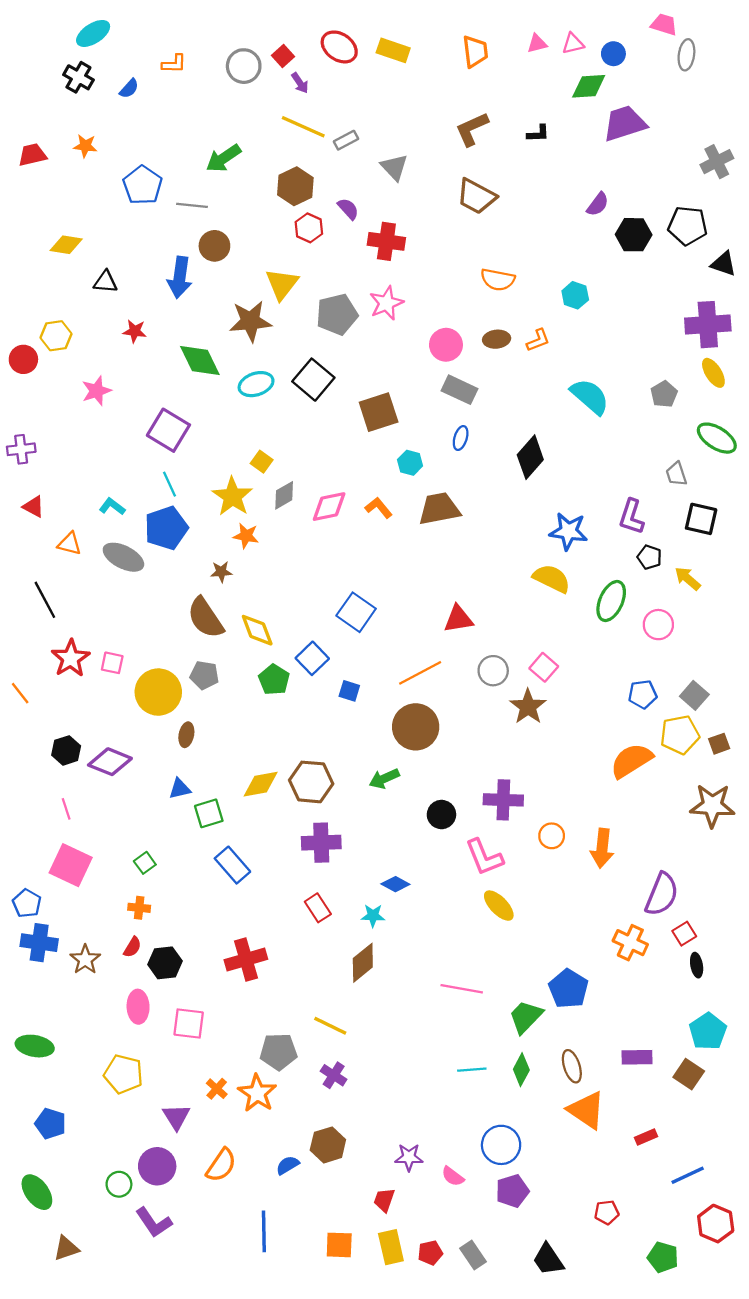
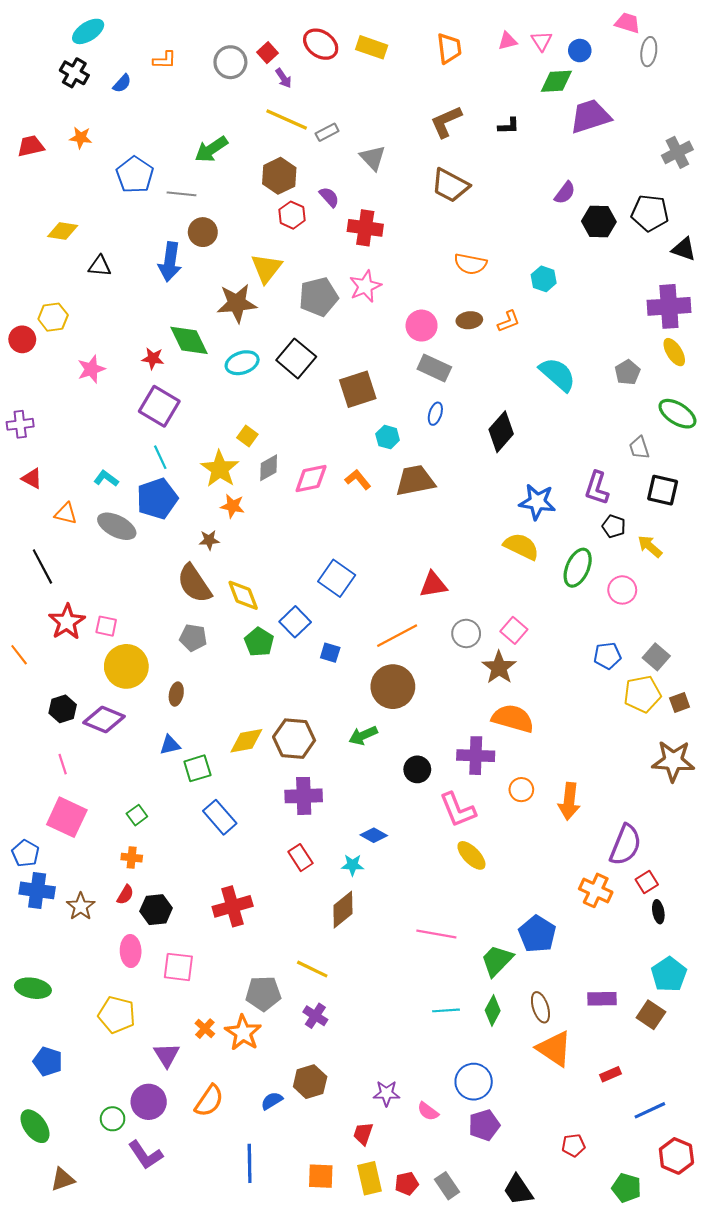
pink triangle: (573, 44) -> (542, 41), turned -50
red star: (135, 331) -> (153, 358), moved
yellow circle: (158, 692) -> (126, 666), moved
orange semicircle: (631, 761) -> (513, 718), moved, turned 48

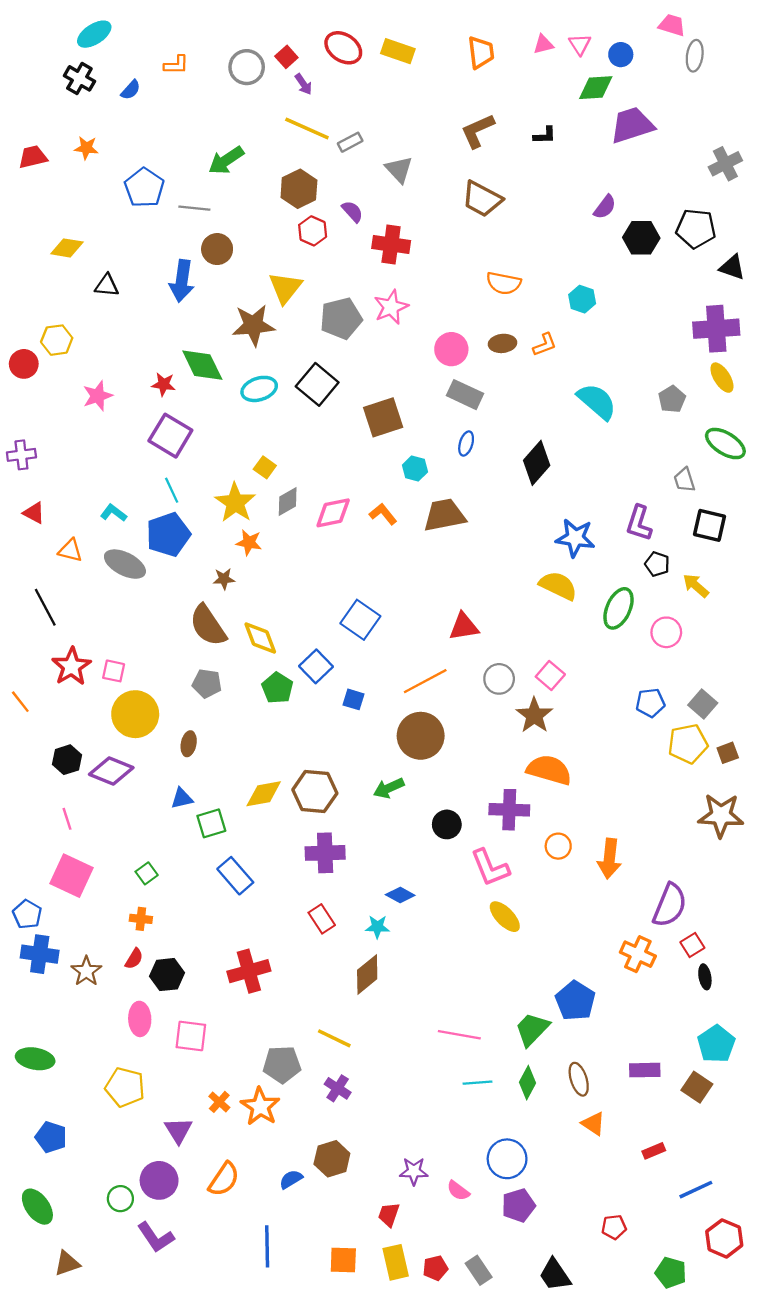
pink line: (436, 934) -> (459, 1035), moved
orange triangle: (554, 1049) -> (593, 1124), size x0.6

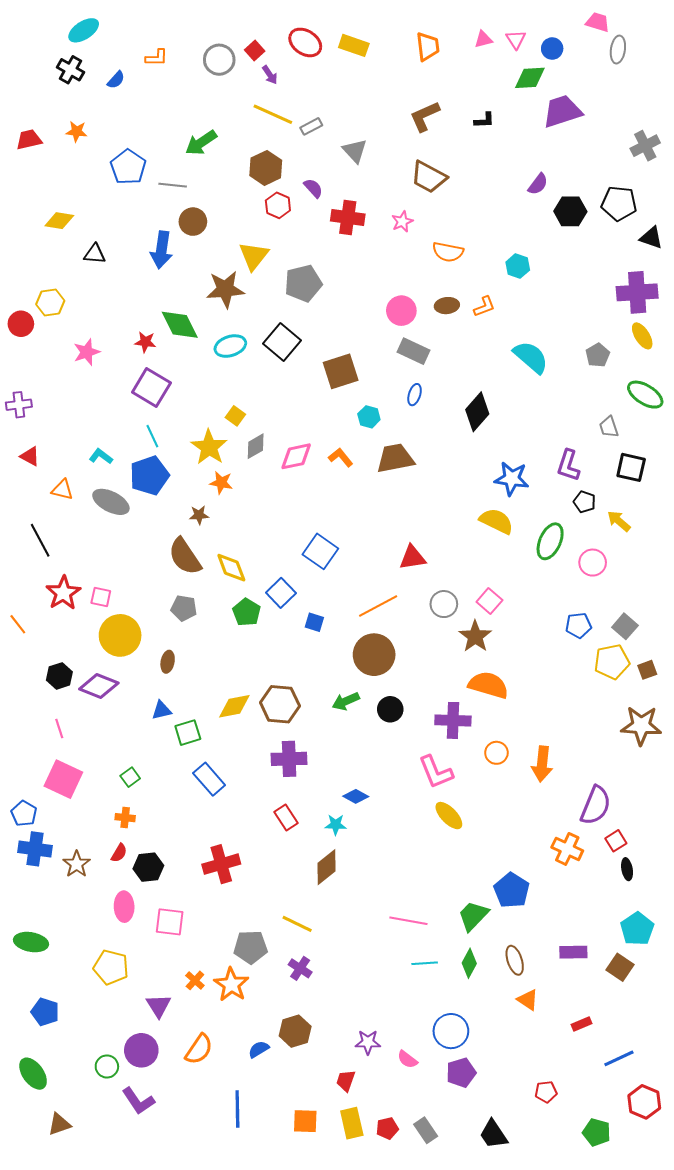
pink star: (391, 307) -> (402, 222), moved, size x0.7
black circle: (447, 824) -> (390, 709), moved

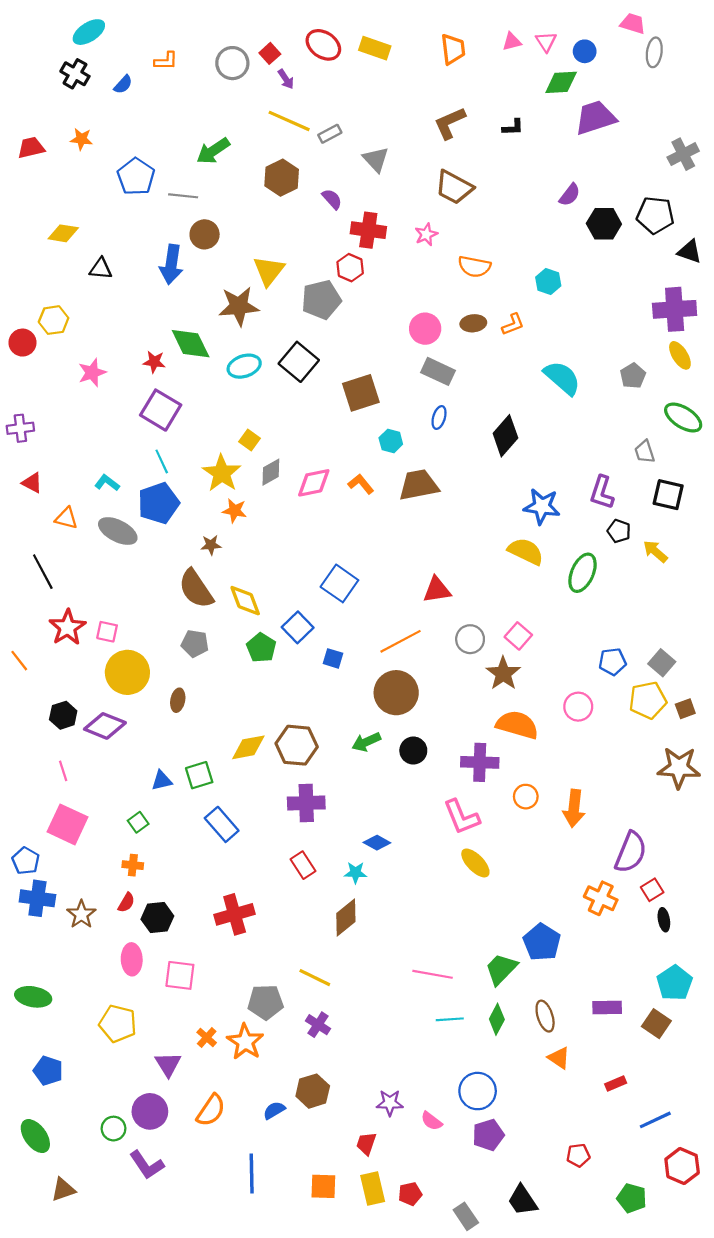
red hexagon: (278, 205) -> (350, 268), moved
pink circle: (593, 563) -> (578, 707), moved
blue triangle: (162, 710) -> (162, 781), moved
gray rectangle: (426, 1130) -> (466, 1216), moved

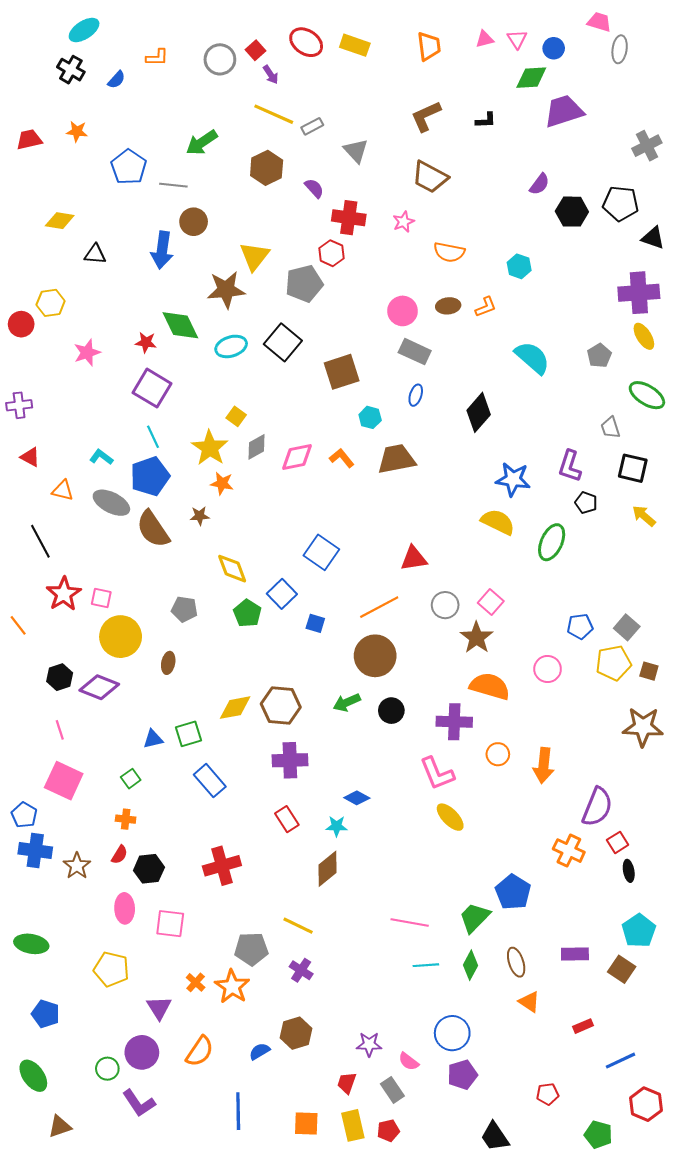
yellow arrow: (655, 551) -> (644, 516), moved
brown semicircle: (196, 589) -> (153, 529), moved
brown square: (685, 709) -> (649, 671), turned 36
gray rectangle: (466, 1216) -> (392, 1090), moved

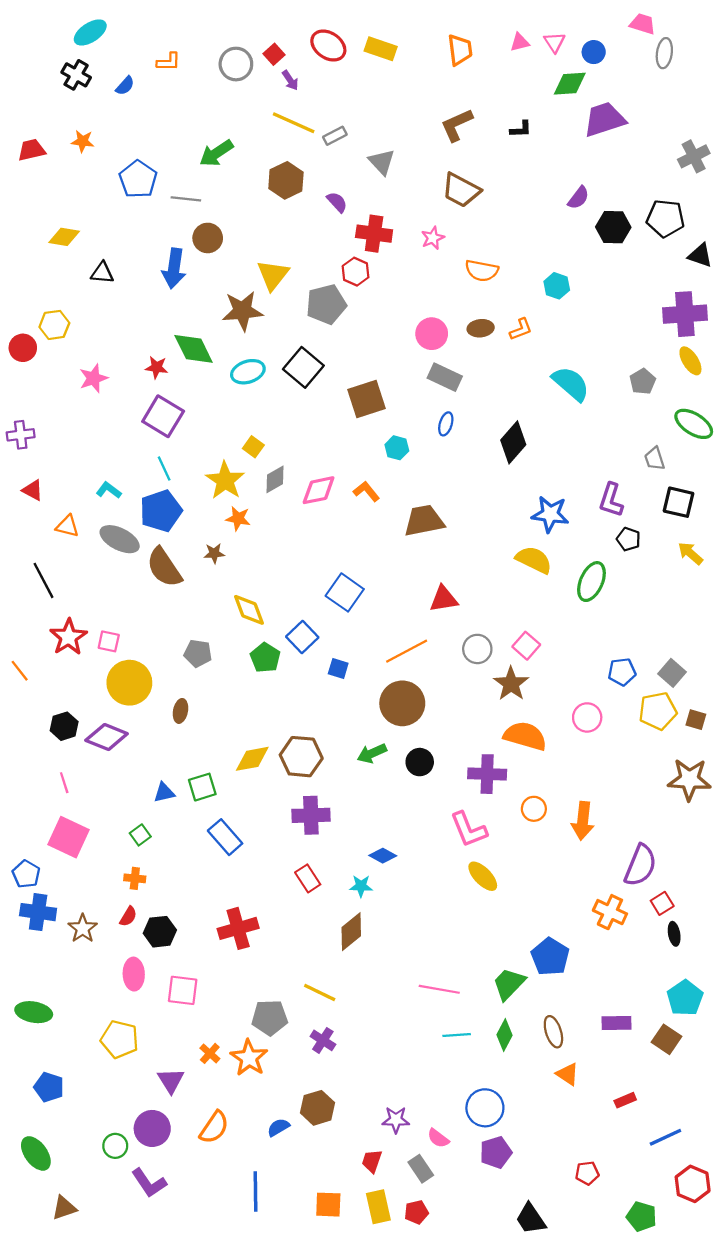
brown trapezoid: (396, 459) -> (424, 521), moved

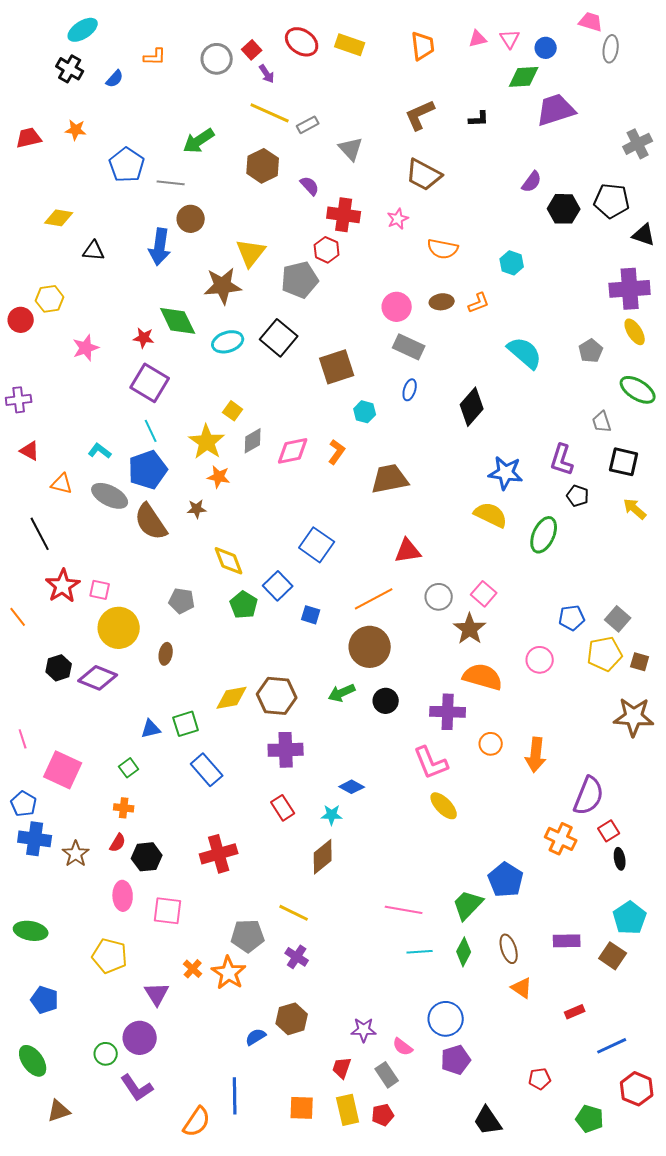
orange L-shape: (366, 491) -> (337, 452), turned 75
pink line: (64, 783) -> (23, 739), moved
orange semicircle: (214, 1127) -> (197, 1122), moved

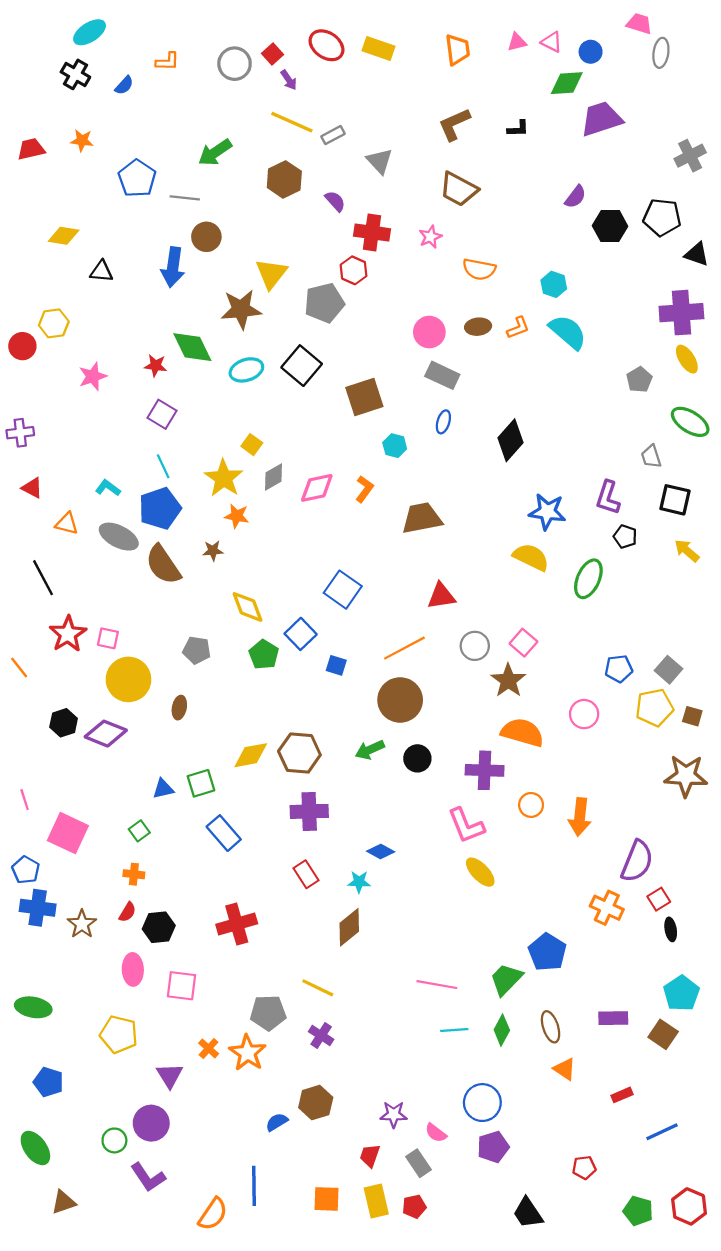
pink triangle: (510, 39) -> (552, 42), turned -30
cyan semicircle: (525, 353) -> (568, 332), moved
purple square: (150, 383) -> (162, 414), size x0.7
red hexagon: (637, 1089) -> (689, 1206), moved

